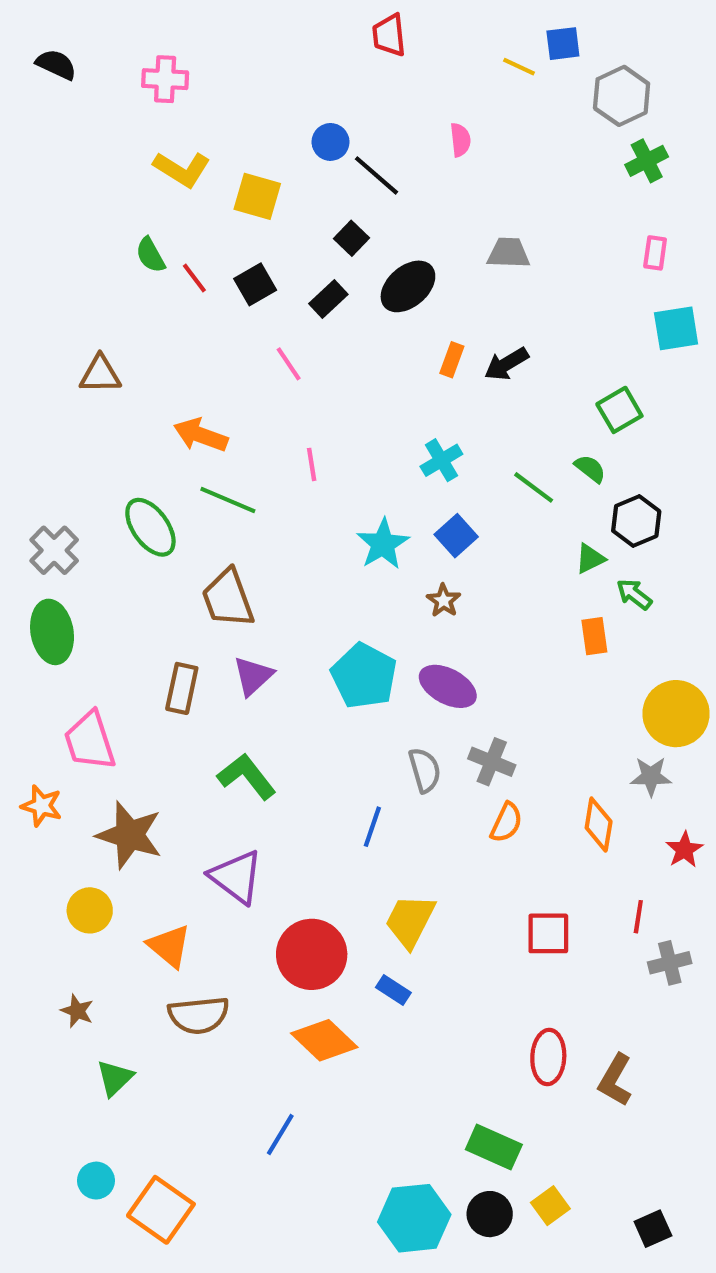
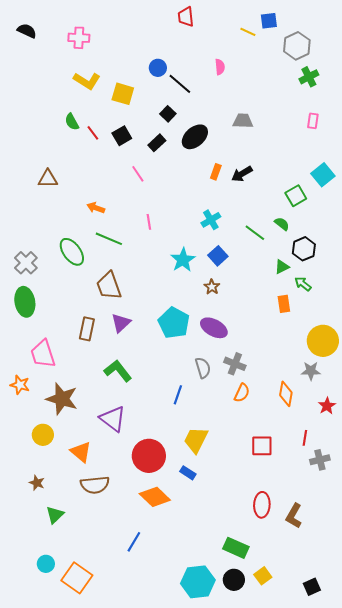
cyan square: (676, 328) -> (323, 175), moved, turned -30
orange arrow: (201, 435) -> (96, 208), size x0.7

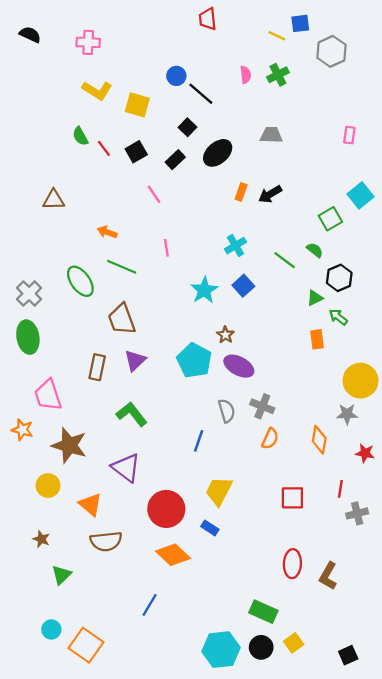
green cross: (309, 77) -> (278, 75), moved
brown star: (212, 287) -> (225, 335), moved
red star: (327, 406) -> (365, 453), turned -30

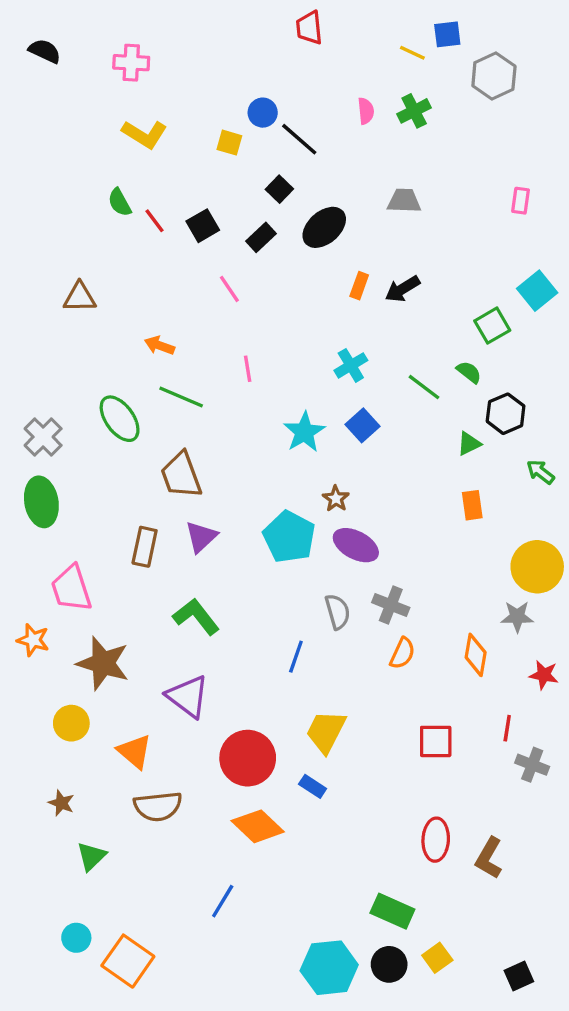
yellow square: (137, 105) -> (229, 143), moved, size x0.7
green arrow: (338, 317) -> (540, 472), moved
gray cross: (357, 513) -> (532, 765), turned 35

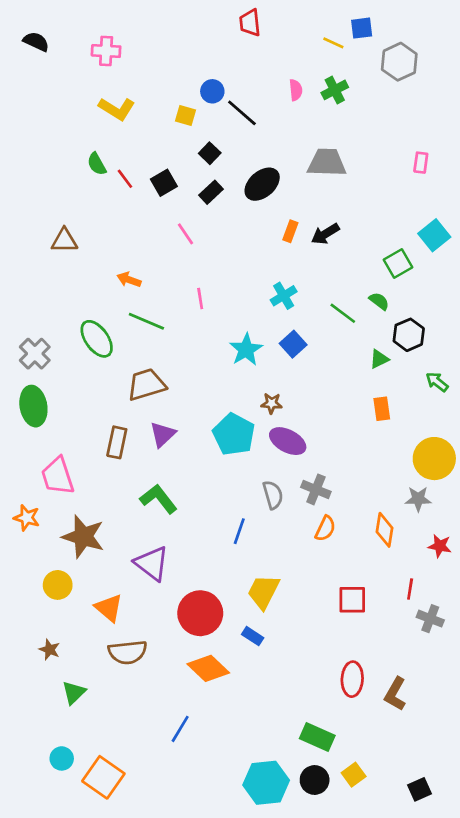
black square: (279, 189) -> (210, 153), moved
gray trapezoid: (404, 201) -> (327, 163), size x1.4
brown trapezoid: (181, 475) -> (146, 385), turned 93
brown star: (336, 499) -> (272, 403), turned -30

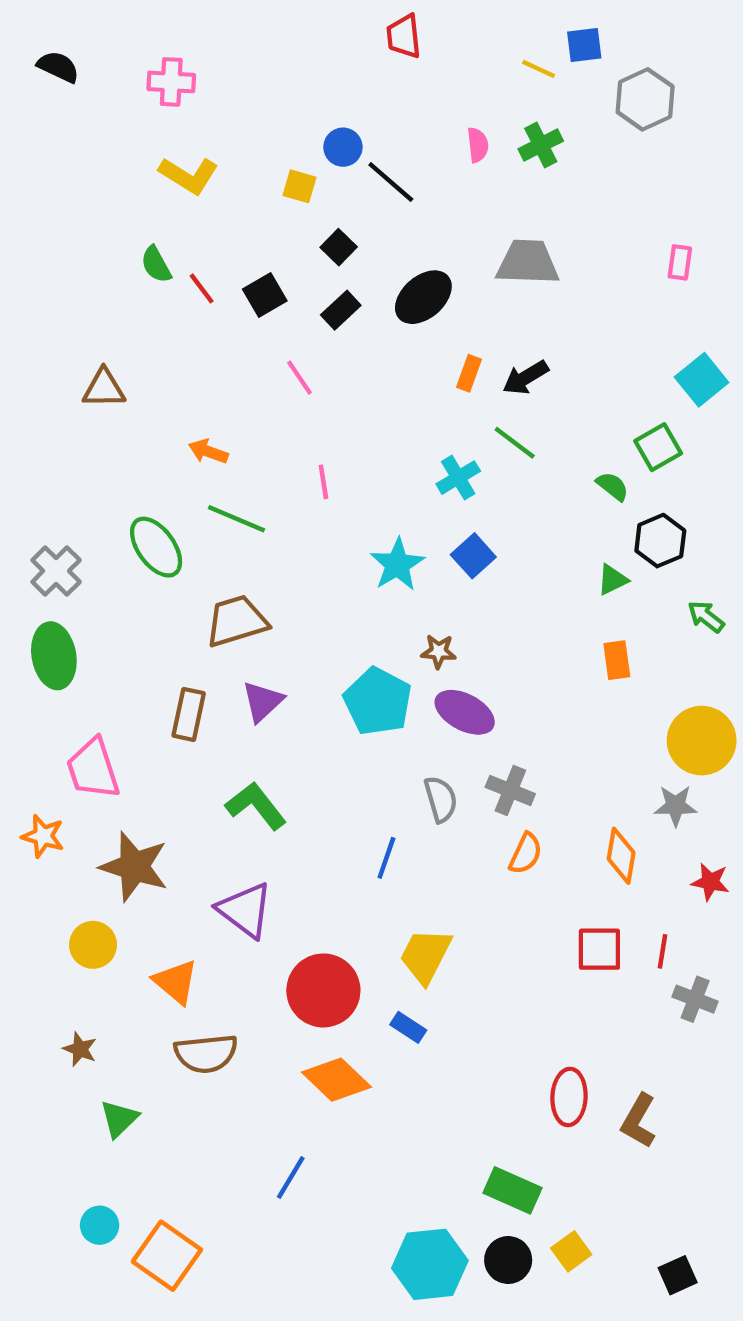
green square: (398, 263) -> (658, 447), moved
green line: (343, 313) -> (515, 443), moved
red square: (352, 600) -> (599, 949), moved

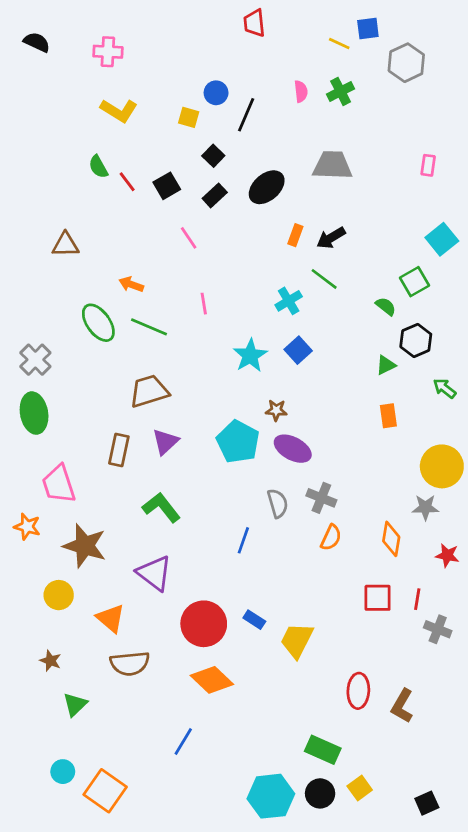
black line: (391, 182) -> (246, 115), turned 72
green ellipse: (156, 547) -> (98, 323), moved
yellow trapezoid: (426, 956) -> (297, 640), moved
blue rectangle: (408, 1027) -> (254, 620), moved

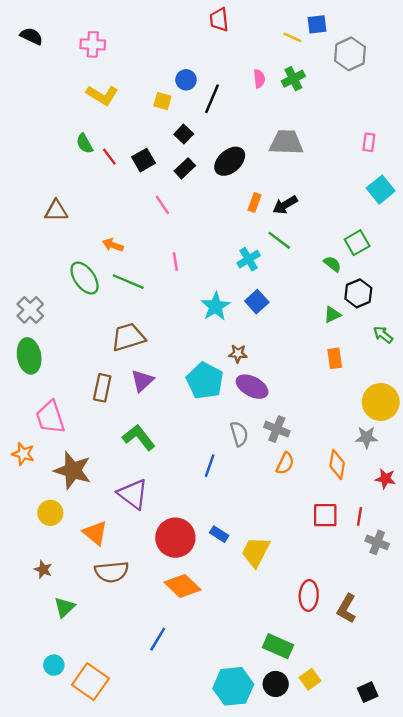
cyan square: (442, 239) -> (381, 190), moved

